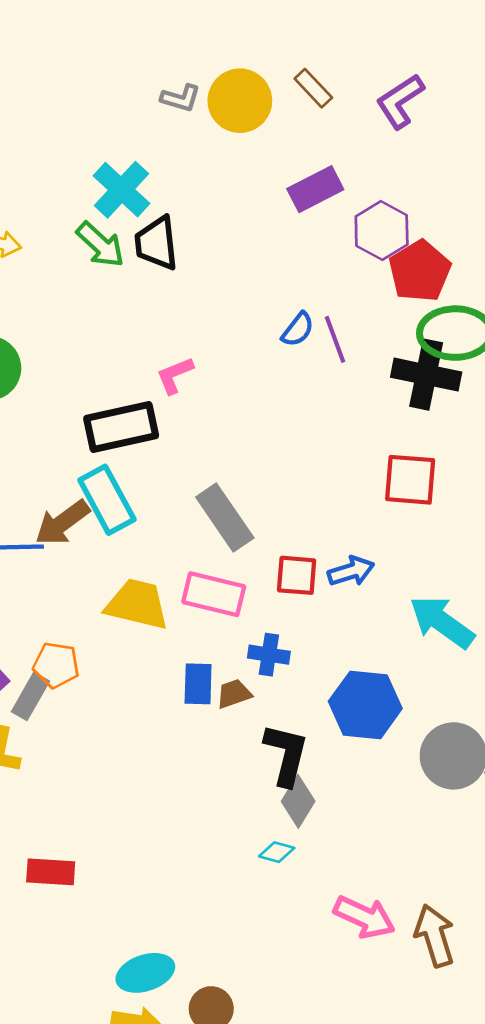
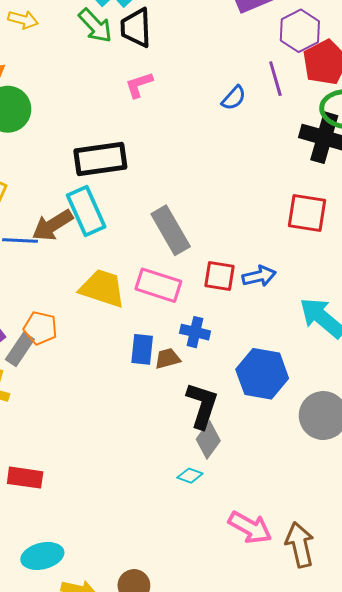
purple line: (335, 339) -> (275, 79), moved
pink L-shape: (175, 375) -> (139, 85), moved
cyan ellipse: (145, 973) -> (42, 556), moved

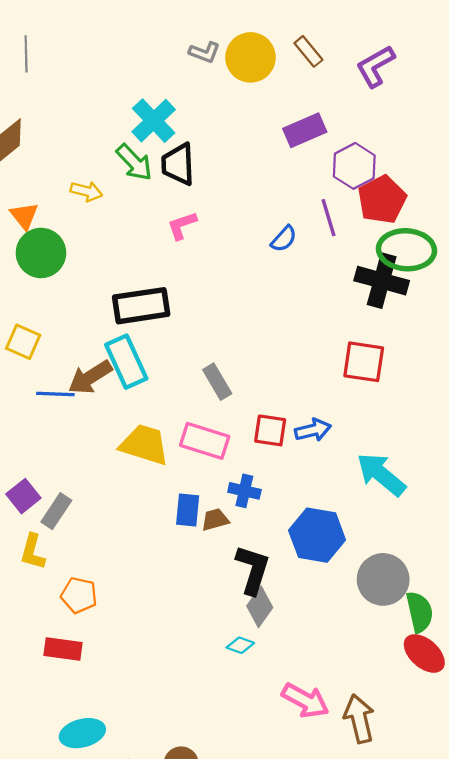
yellow arrow: (23, 20) -> (86, 191), moved
gray rectangle: (171, 230) -> (217, 382), size x0.7
orange pentagon: (40, 328) -> (79, 595), moved

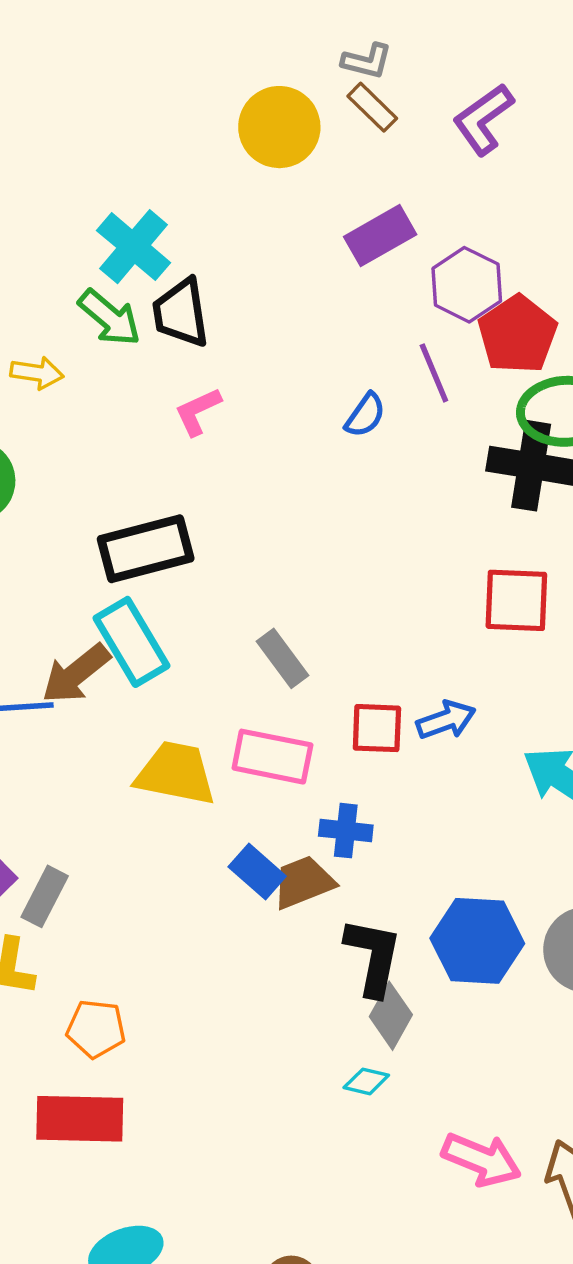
gray L-shape: (204, 52) -> (367, 61), moved
blue rectangle: (188, 510) -> (257, 872), turned -48
brown trapezoid: (215, 520) -> (303, 882), size x1.4
blue hexagon: (317, 535) -> (477, 941), moved
red rectangle: (63, 649) -> (80, 1119), size x1.4

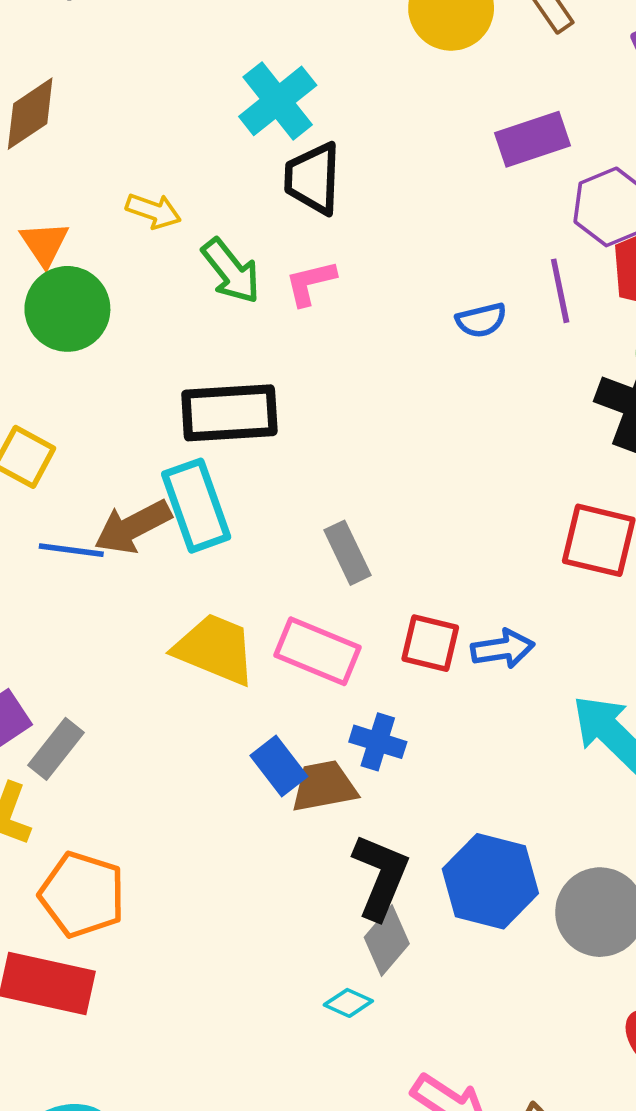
green arrow: (110, 318) -> (231, 271), moved
blue semicircle: (365, 415) -> (481, 320), turned 30
orange pentagon: (96, 1029) -> (82, 895), size x1.4

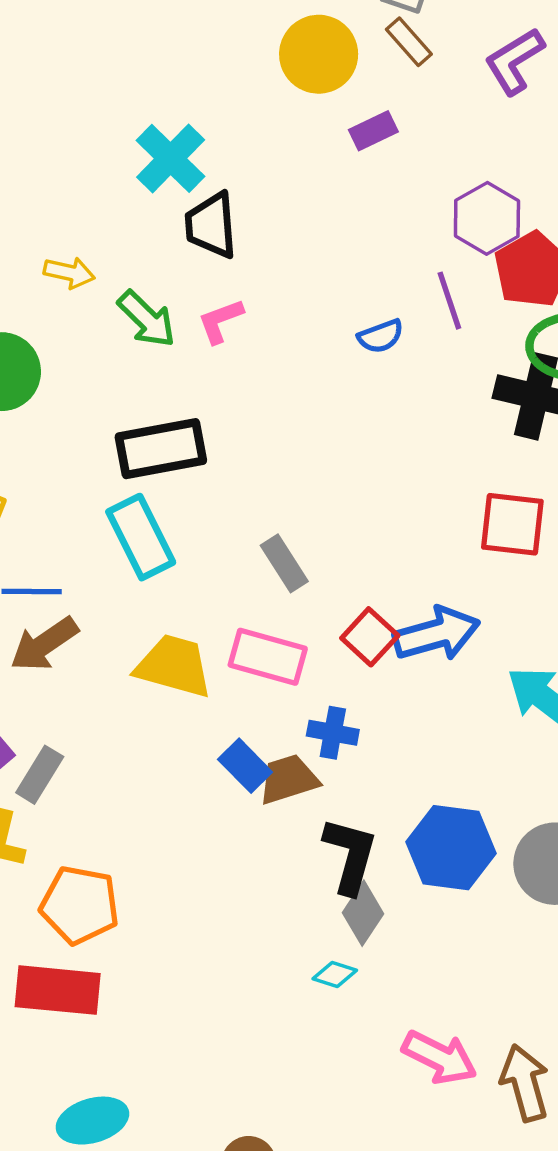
purple rectangle: (532, 139) -> (373, 131), moved, size x0.7
brown arrow: (133, 527) -> (44, 644), moved
red square: (430, 643) -> (370, 637), turned 36
blue arrow: (503, 649) -> (437, 634), size x1.5

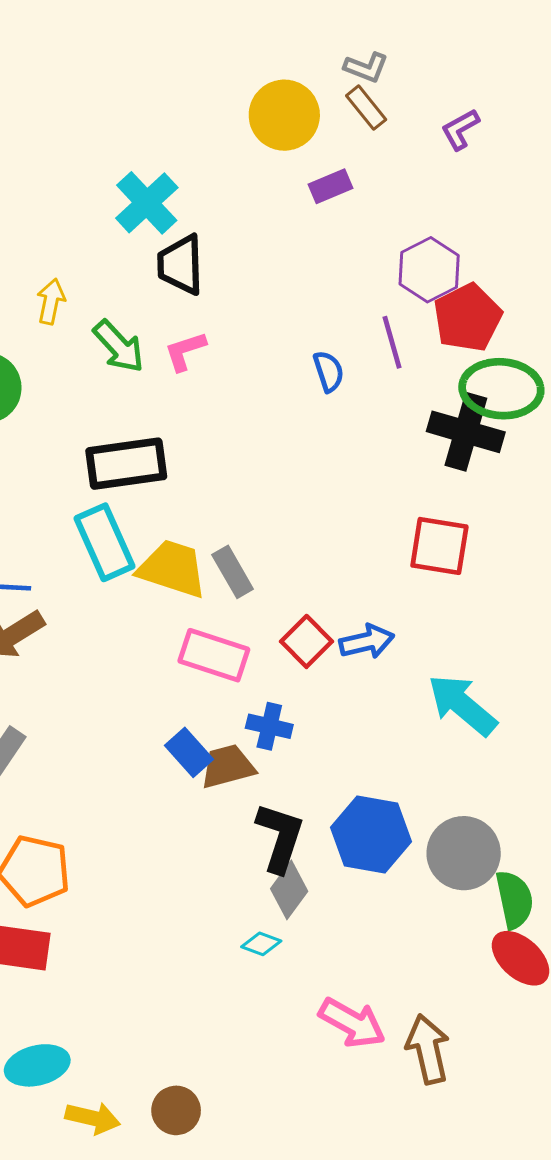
purple L-shape: (514, 61) -> (460, 129), size x0.7
yellow arrow: (69, 273) -> (51, 301), turned -93
blue semicircle: (381, 336) -> (329, 371), turned -90
blue arrow: (437, 634) -> (367, 642), size x0.7
yellow trapezoid: (174, 666) -> (172, 569), moved

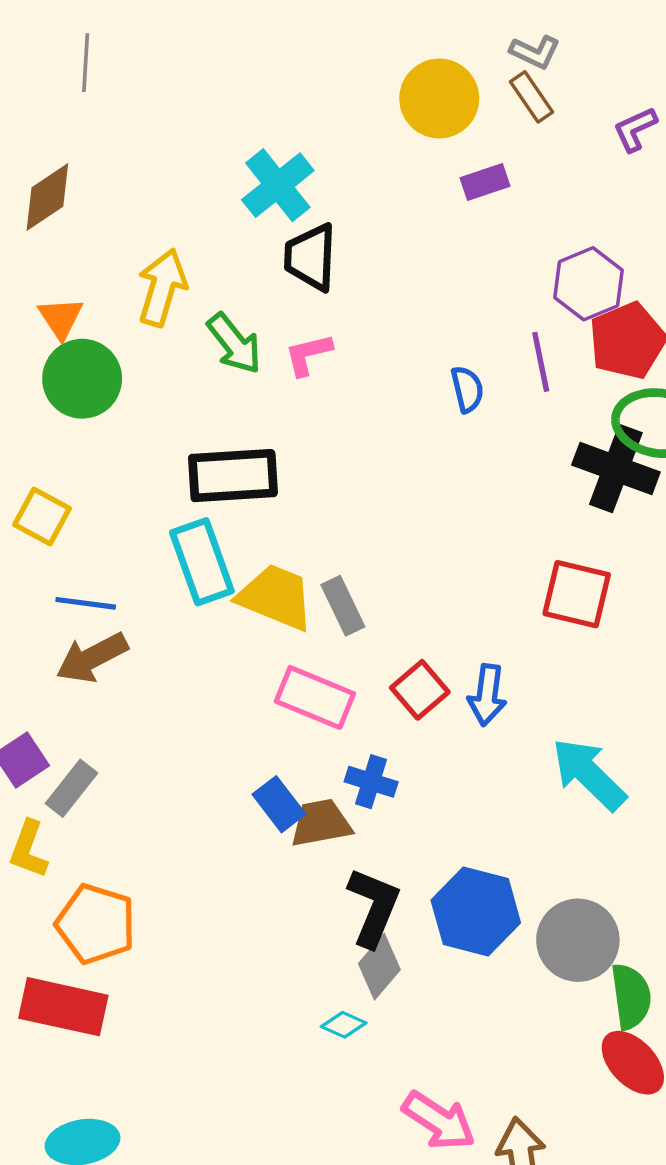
yellow arrow: (51, 301) -> (162, 288), size x1.5
blue arrow: (367, 642) -> (487, 695), turned 106

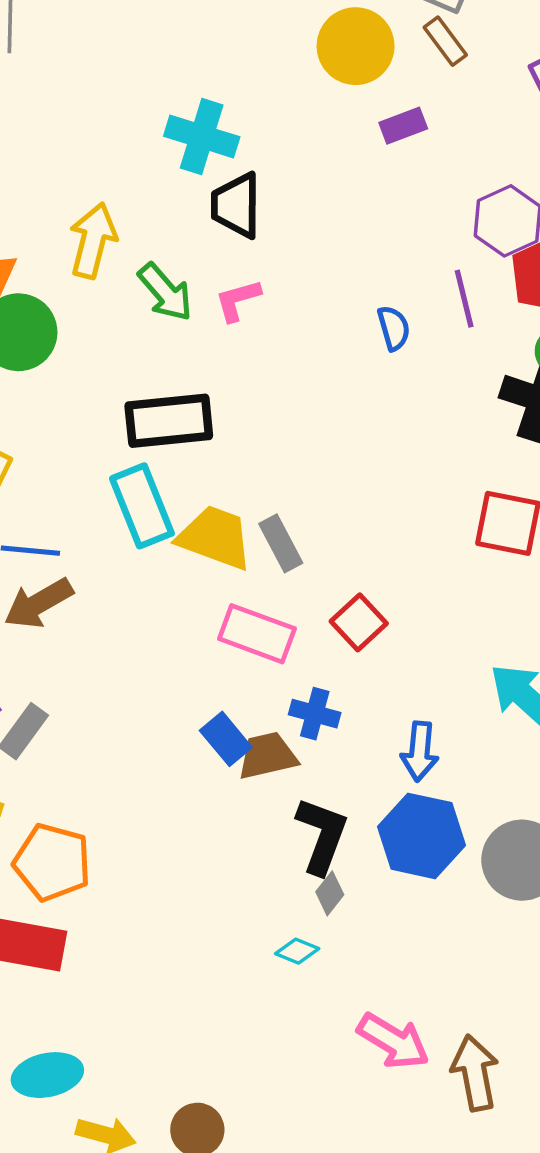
cyan cross: (278, 185) -> (202, 137), turned -32
blue arrow: (487, 695) -> (420, 751), moved
gray diamond: (379, 967) -> (330, 893), size x0.7

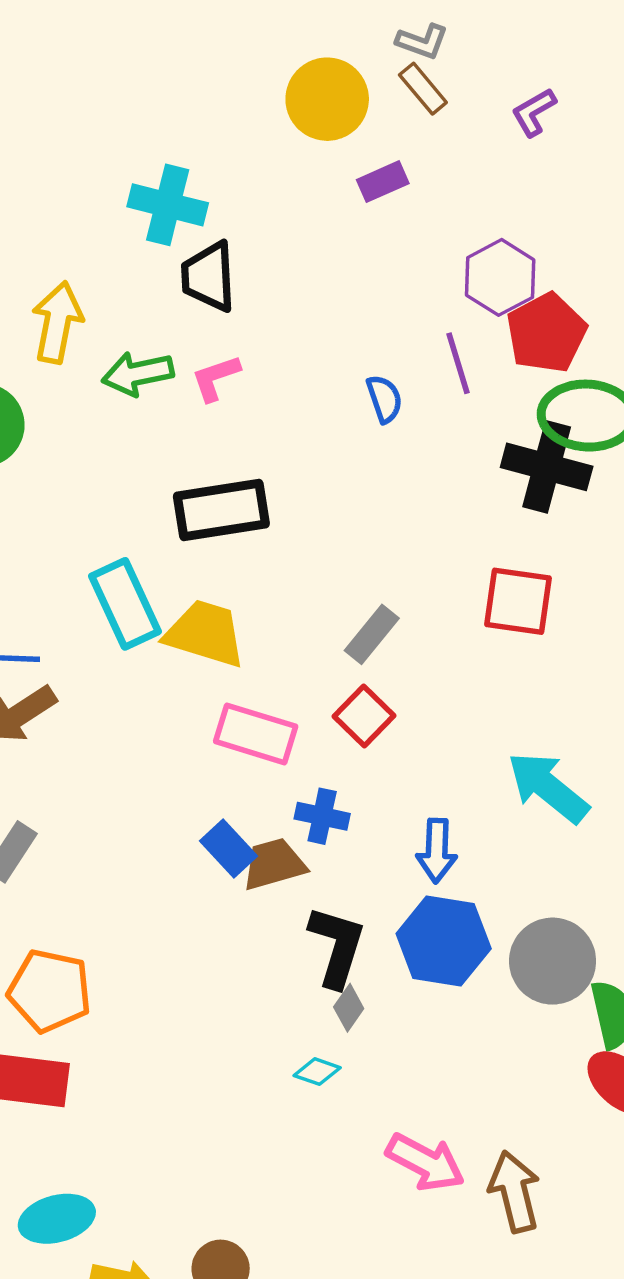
green arrow: (165, 292) -> (138, 374), turned 122
black rectangle: (169, 421) -> (221, 510), moved
gray rectangle: (281, 543) -> (372, 634), moved, turned 70

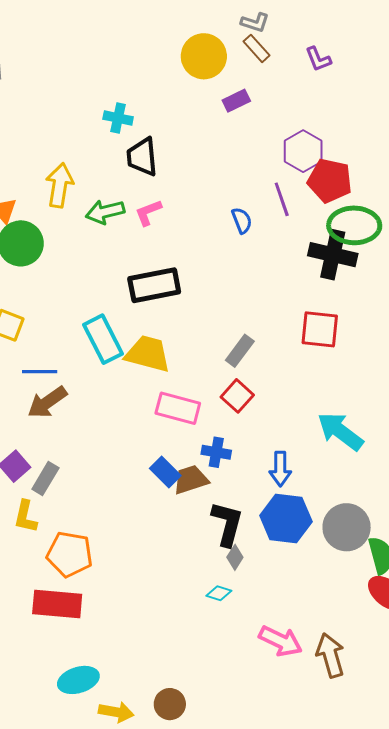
purple L-shape: (534, 112) -> (318, 59), turned -80
cyan cross: (168, 205) -> (118, 118), size x0.7
red pentagon: (546, 333) -> (330, 181), turned -30

